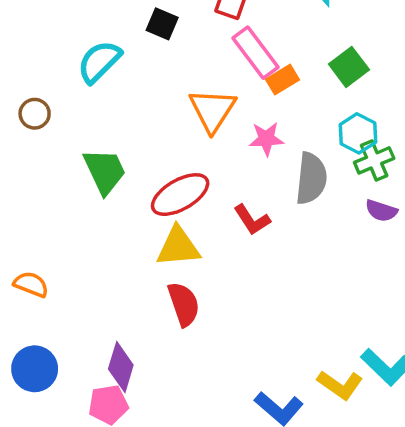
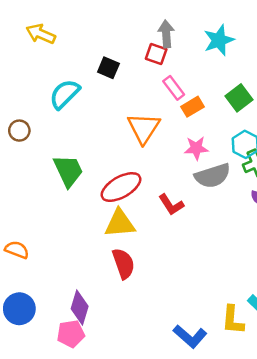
pink rectangle: (256, 53) -> (174, 88), size x0.7
pink star: (266, 139) -> (196, 148), moved
gray semicircle: (311, 178) -> (213, 176), turned 66
yellow L-shape: (340, 385) -> (233, 320), turned 60

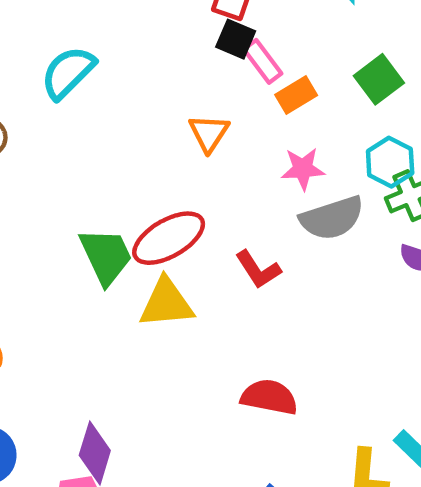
black square: (108, 68) -> (236, 39), moved
orange triangle: (144, 128) -> (209, 133), size x0.7
green trapezoid: (68, 171) -> (106, 256), moved
red semicircle: (124, 264) -> (269, 397), moved, turned -60

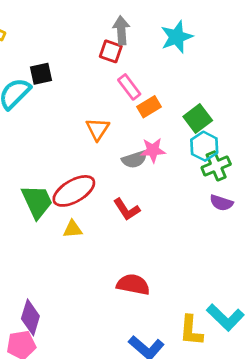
black square: (236, 39) -> (41, 74), moved, turned -35
green square: (379, 79) -> (198, 119), moved
gray semicircle: (332, 218) -> (134, 159), moved, size x0.7
yellow triangle: (166, 303) -> (73, 229), size x0.6

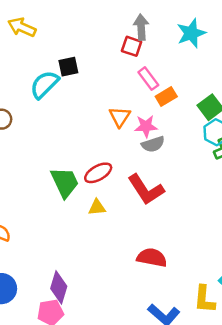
pink star: (153, 150) -> (146, 126), moved
red ellipse: (74, 191) -> (98, 173), size x0.7
red L-shape: (127, 209) -> (146, 190), size x1.5

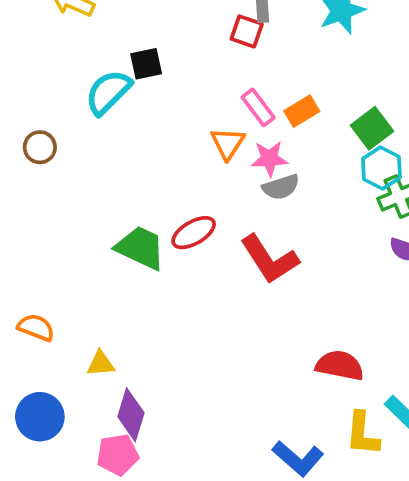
pink rectangle: (148, 79) -> (258, 107), moved
green trapezoid: (65, 182) -> (140, 248), turned -40
yellow triangle: (97, 207) -> (101, 364), moved
red semicircle: (152, 258) -> (340, 365), moved

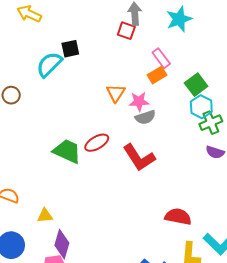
pink rectangle: (258, 107) -> (161, 58), moved

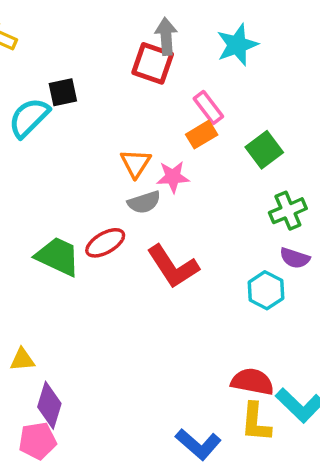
red square: (126, 31) -> (153, 63), size x1.4
cyan hexagon: (201, 107) -> (266, 290), moved
gray semicircle: (145, 117) -> (144, 202), moved
red semicircle: (178, 217) -> (252, 382), moved

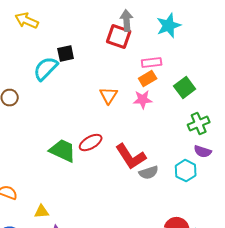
pink rectangle: (208, 107) -> (152, 63), turned -60
pink star: (173, 177) -> (143, 100), moved
gray semicircle: (144, 202) -> (149, 173), moved

